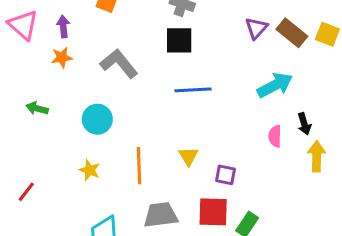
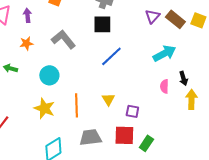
orange star: (62, 57) -> (26, 43), moved
blue line: (193, 90) -> (111, 56), turned -40
yellow star: (90, 170) -> (44, 108), size x1.5

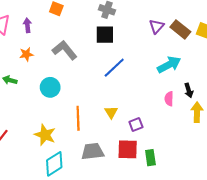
yellow star: (44, 108) -> (45, 135), moved
purple square: (132, 111) -> (136, 125), turned -32
green rectangle: (146, 143) -> (150, 158), turned -42

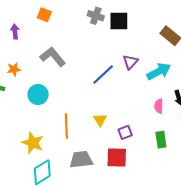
purple triangle: (157, 26) -> (130, 62), moved
black square: (105, 35) -> (119, 21), moved
orange star: (26, 54) -> (14, 69), moved
green rectangle: (150, 158) -> (161, 140), moved

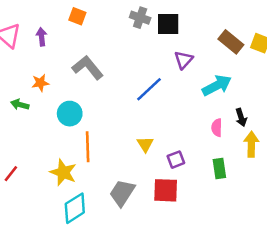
purple triangle: (130, 62) -> (184, 60), moved
orange line: (66, 126) -> (88, 147), moved
gray trapezoid: (81, 160) -> (122, 193), turned -50

